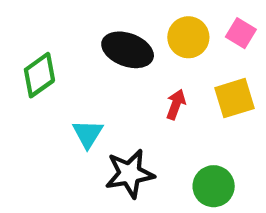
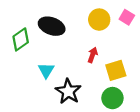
black ellipse: (128, 50) -> (52, 26), moved
yellow square: (235, 98) -> (116, 70), moved
black star: (130, 174) -> (68, 91), turned -30

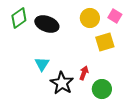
green diamond: (21, 39) -> (19, 18), moved
red arrow: (93, 55) -> (84, 73), moved
yellow square: (116, 70) -> (105, 42), moved

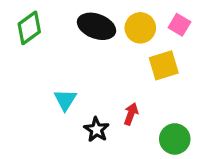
black ellipse: (47, 24) -> (96, 26), moved
black star: (62, 83) -> (96, 130), size x0.7
green circle: (102, 89) -> (175, 139), moved

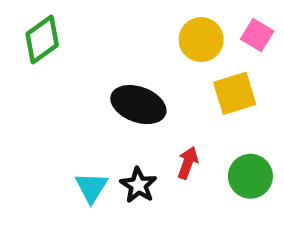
black ellipse: (96, 26) -> (138, 105), moved
cyan triangle: (65, 100) -> (91, 187), moved
green circle: (175, 139) -> (250, 176), moved

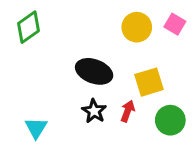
yellow square: (235, 93) -> (149, 82), moved
black star: (138, 185) -> (94, 111), moved
cyan triangle: (91, 187) -> (36, 128), moved

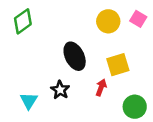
black ellipse: (94, 71) -> (75, 56), turned 44
black star: (94, 111) -> (60, 90), moved
green circle: (170, 120) -> (135, 107), moved

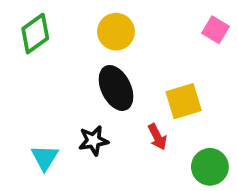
yellow circle: (108, 21) -> (116, 32), moved
red arrow: (101, 87) -> (157, 137), turned 133
black star: (60, 90) -> (93, 141), turned 30

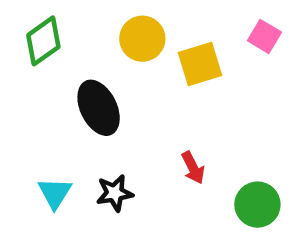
black ellipse: (116, 88) -> (99, 108), moved
yellow square: (184, 101) -> (200, 64), moved
black star: (93, 141) -> (115, 193), moved

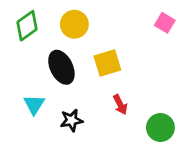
yellow circle: (142, 39) -> (74, 24), moved
yellow square: (200, 64) -> (107, 63), moved
cyan triangle: (55, 193) -> (34, 105), moved

